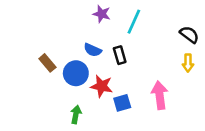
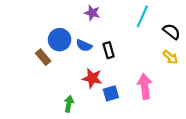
cyan line: (134, 22) -> (142, 16), moved
yellow arrow: (188, 63) -> (170, 57), turned -49
blue circle: (76, 73) -> (60, 40), moved

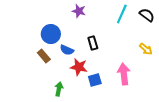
black semicircle: (172, 31) -> (147, 15), moved
blue semicircle: (84, 45) -> (67, 50), moved
brown rectangle: (43, 57) -> (44, 56), moved

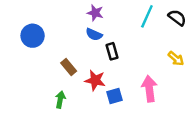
blue circle: (51, 34) -> (33, 36), moved
blue semicircle: (67, 50) -> (94, 34), moved
brown rectangle: (44, 56) -> (69, 67), moved
green arrow: (59, 89) -> (60, 100), moved

